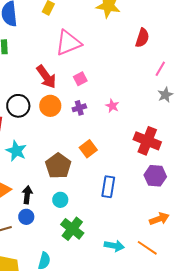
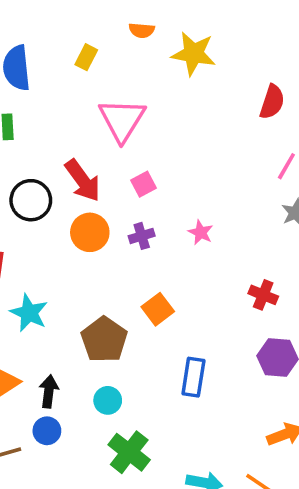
red semicircle: (142, 38) -> (272, 102), moved
pink triangle: (68, 43) -> (122, 120), turned -36
black circle: (18, 106) -> (31, 200), moved
red cross: (147, 141) -> (263, 295), size x0.6

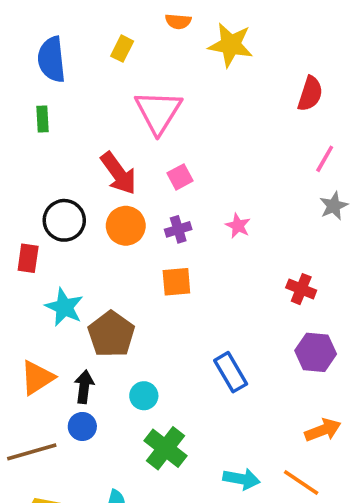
black circle: (31, 200) -> (64, 220), moved
orange square: (158, 309) -> (176, 282), moved, turned 32
brown pentagon: (104, 340) -> (111, 334), moved
blue rectangle: (193, 377) -> (231, 372), turned -39

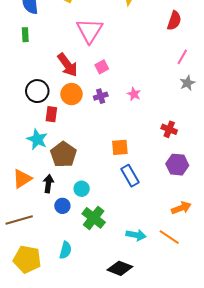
red rectangle: (28, 258) -> (51, 114), moved
orange square: (176, 282) -> (120, 147), moved
blue circle: (82, 426) -> (62, 206), moved

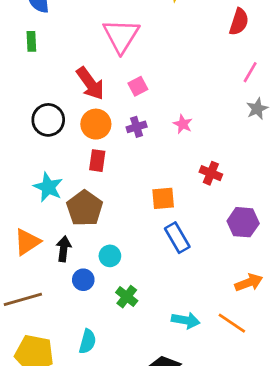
red rectangle: (51, 114) -> (97, 161), moved
red cross: (169, 129) -> (211, 173), moved
green cross: (94, 218) -> (127, 297), size x0.7

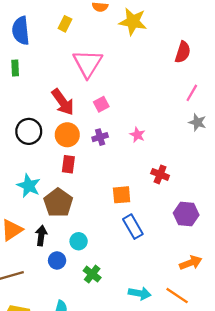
gray star: (257, 109) -> (197, 122), turned -30

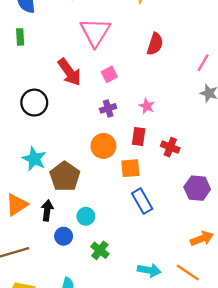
red semicircle: (183, 52) -> (155, 44), moved
orange circle: (67, 135) -> (103, 146), moved
red rectangle: (68, 164) -> (139, 137), moved

